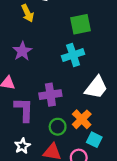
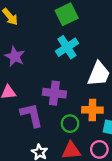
purple cross: (50, 95) -> (54, 93), turned 30
orange cross: (82, 119) -> (92, 110), turned -30

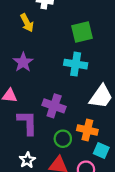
cyan cross: (67, 47) -> (76, 64), turned 30

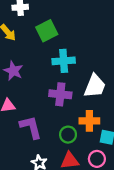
green square: (82, 32) -> (47, 31), moved
purple cross: (54, 106) -> (60, 94), moved

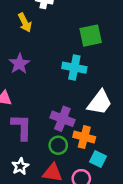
green square: (47, 31) -> (91, 36), moved
purple cross: (60, 94) -> (62, 119), moved

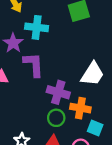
cyan cross: (74, 68) -> (37, 27), moved
purple L-shape: (22, 127) -> (34, 65), moved

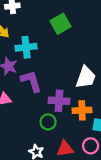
green circle: (56, 118) -> (48, 122), moved

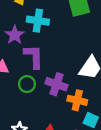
green circle: (48, 122) -> (27, 84), moved

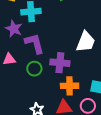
orange cross: (77, 100) -> (70, 86), moved

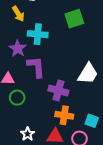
green circle: (34, 69) -> (17, 98), moved

